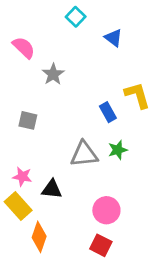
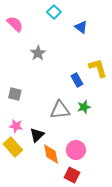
pink semicircle: (24, 48) -> (15, 24), moved
gray square: (28, 120) -> (15, 94), moved
black triangle: (52, 189) -> (37, 135), turned -49
orange diamond: (39, 237) -> (51, 154), moved, turned -30

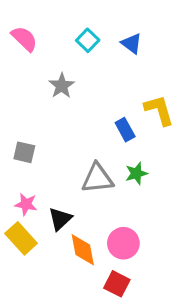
cyan square: (54, 12) -> (88, 40), moved

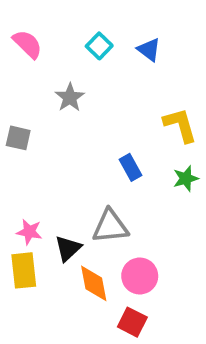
blue rectangle: (125, 130) -> (131, 167), moved
gray square: (24, 152) -> (18, 138), moved
green star: (136, 173) -> (186, 178), moved
gray triangle: (97, 178) -> (110, 226), moved
yellow rectangle: (21, 238) -> (24, 270), turned 36

